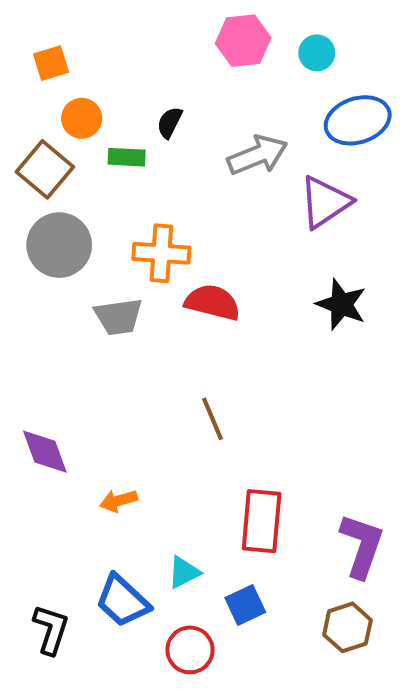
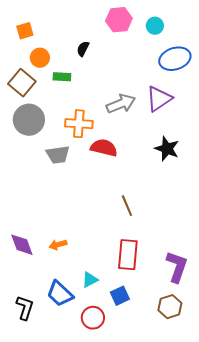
black semicircle: (170, 122) -> (83, 49), moved
gray arrow: (257, 155) -> (121, 104), moved
brown line: (212, 419) -> (127, 206), moved
purple diamond: (45, 452) -> (22, 245), moved

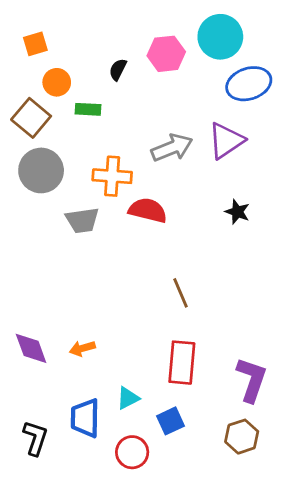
pink hexagon: (119, 20) -> (166, 54), moved
cyan circle: (155, 26) -> (220, 37), size x1.8
black star: (167, 149) -> (237, 212), size x0.7
blue trapezoid: (60, 294) -> (85, 418), turned 48

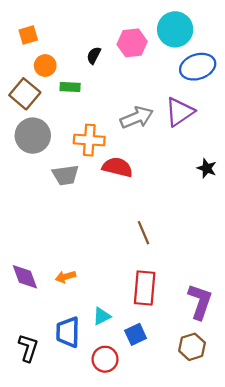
black star: (237, 212) -> (207, 168), moved

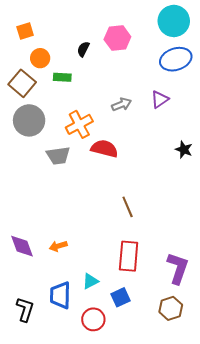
cyan circle: (175, 29) -> (174, 21), moved
purple triangle: (180, 112) -> (160, 99), size x0.7
gray arrow: (137, 117) -> (122, 104), size x0.7
orange cross: (89, 140) -> (79, 124), turned -32

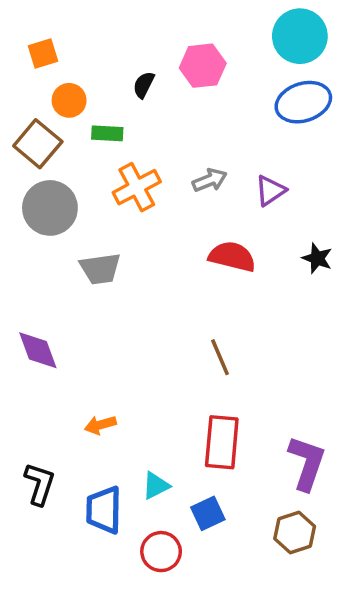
purple triangle: (160, 99) -> (270, 191), moved
orange cross: (79, 124) -> (137, 187), moved
red semicircle: (104, 149) -> (232, 257), moved
purple diamond: (22, 246) -> (38, 350), moved
black L-shape: (25, 309) -> (40, 484), moved

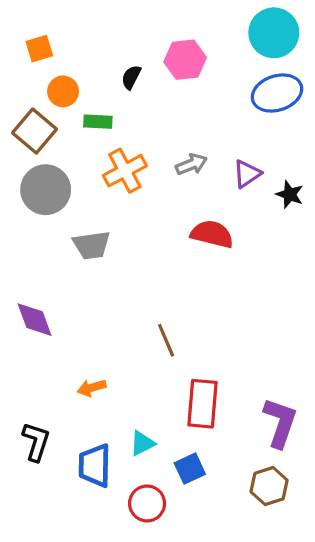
black star: (317, 258) -> (290, 194), moved
brown line: (220, 357) -> (166, 340), moved

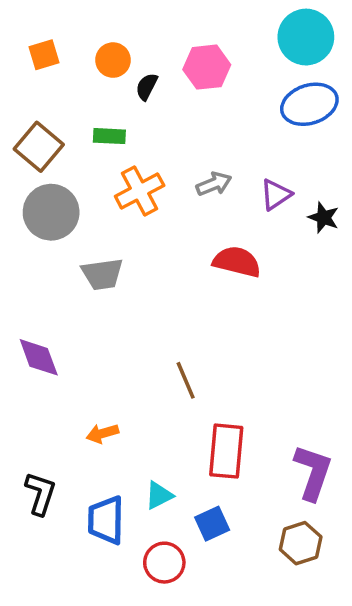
orange circle: (63, 91) -> (113, 60), moved

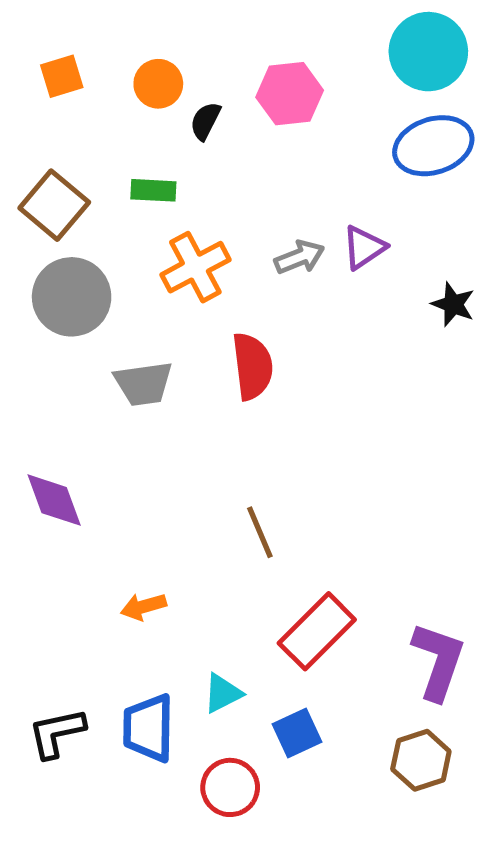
purple triangle: (276, 195) -> (364, 247), moved
red semicircle: (237, 262) -> (252, 366), moved, turned 69
red rectangle: (226, 451) -> (317, 631), turned 40
black L-shape: (40, 494) -> (57, 733), moved, turned -120

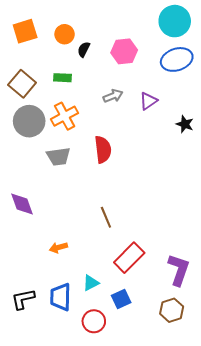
orange square: (62, 76) -> (25, 31), size x1.4
pink hexagon: (290, 94) -> (124, 51), moved
gray arrow: (300, 257) -> (113, 96), moved
orange cross: (195, 267) -> (65, 116), moved

